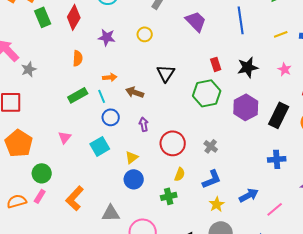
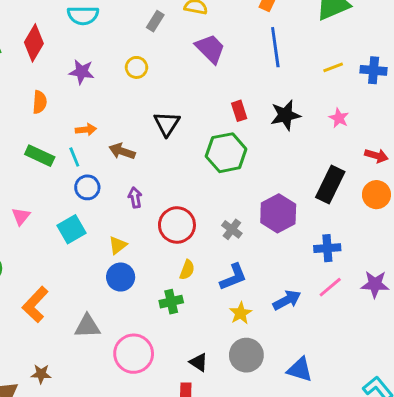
green rectangle: (78, 95) -> (40, 156), turned 54
purple hexagon: (246, 107) -> (278, 213), moved
pink line: (275, 209) -> (330, 287), moved

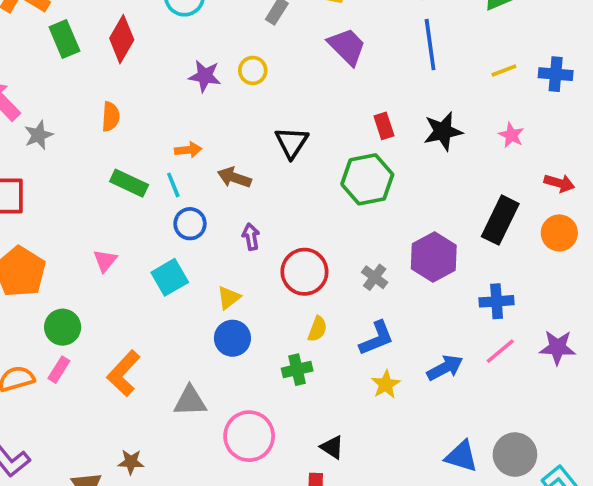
purple star: (82, 72) -> (205, 76), moved
orange semicircle: (40, 102) -> (111, 117), moved
gray circle: (246, 355) -> (515, 455), moved

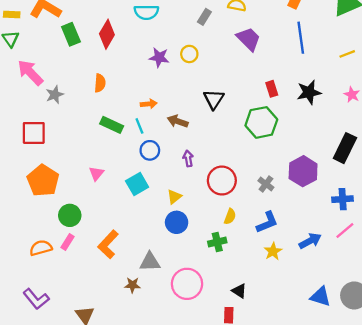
brown star: (131, 462) -> (132, 285), moved

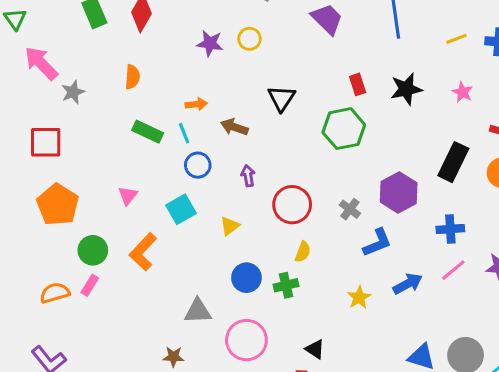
blue circle: (177, 222) -> (246, 278), moved
blue L-shape: (267, 222) -> (377, 243), moved
orange L-shape: (108, 244) -> (143, 252), moved
brown star: (132, 285) -> (173, 357), moved

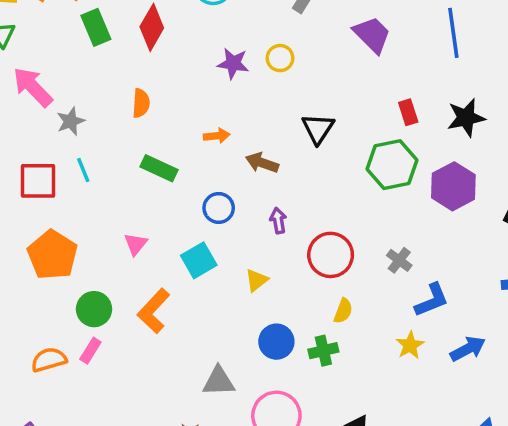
cyan line: (184, 133) -> (83, 170), moved
purple hexagon: (399, 192) -> (453, 186), moved
yellow star: (359, 297) -> (410, 345), moved

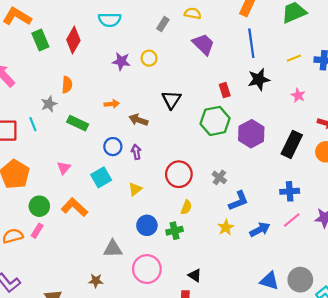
black star: (466, 118) -> (259, 79), moved
gray star: (71, 121) -> (49, 104), moved
purple arrow: (278, 221) -> (136, 152), moved
orange L-shape: (154, 311) -> (74, 207), turned 90

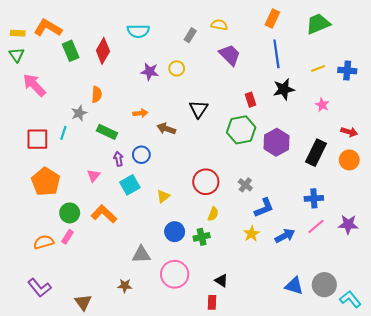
cyan line: (33, 124) -> (63, 133), turned 40
purple arrow: (136, 152) -> (118, 159), moved

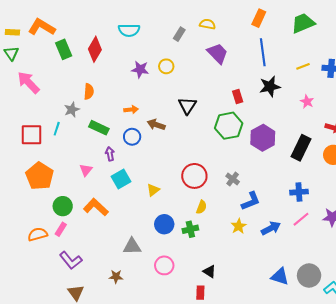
blue circle: (141, 155) -> (132, 137), moved
pink circle: (175, 274) -> (164, 265), size x0.7
purple L-shape: (39, 288) -> (71, 260), moved

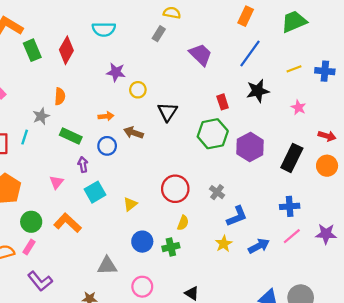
yellow semicircle: (207, 24) -> (172, 13), moved
blue line: (263, 52) -> (250, 54), turned 44
yellow circle: (166, 66) -> (138, 90), moved

